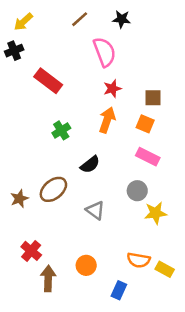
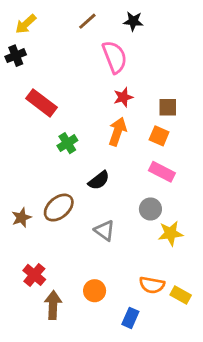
red rectangle: (48, 81) -> (41, 103), moved

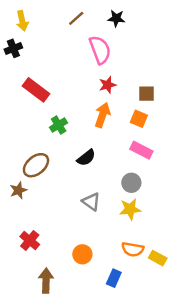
yellow arrow: (26, 24) -> (22, 21), turned -60
brown ellipse: (59, 208) -> (36, 165), moved
yellow star: (171, 233) -> (130, 209), moved
brown arrow: (53, 305) -> (46, 281), moved

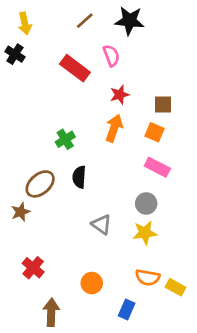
black star: (116, 18) -> (129, 21), size x1.5
black cross: (13, 48) -> (15, 54), turned -36
pink semicircle: (100, 50) -> (111, 56), size x0.7
red rectangle: (36, 90) -> (75, 68), moved
black semicircle: (86, 158) -> (79, 177), moved, turned 132

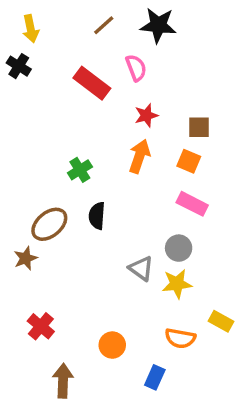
gray triangle: (102, 224) -> (141, 268), moved
yellow rectangle: (175, 287) -> (221, 321), moved

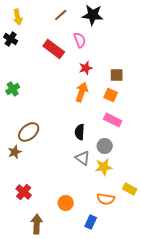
green cross: (80, 170) -> (13, 89), moved
black semicircle: (97, 216) -> (80, 132), moved

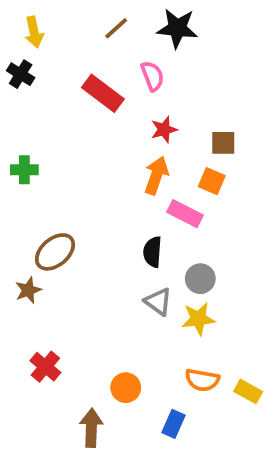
green cross: (13, 89) -> (24, 170), turned 32
pink rectangle: (113, 120) -> (185, 214), moved
yellow rectangle: (130, 189) -> (248, 391), moved
brown arrow: (37, 224) -> (91, 428), moved

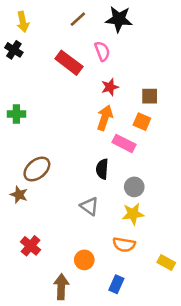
brown star: (28, 290) -> (19, 195), turned -30
gray triangle: (158, 302) -> (89, 206), moved
orange semicircle: (202, 380) -> (124, 245), moved

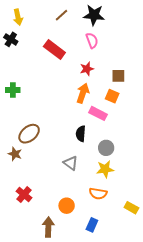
pink semicircle: (102, 51) -> (92, 40), moved

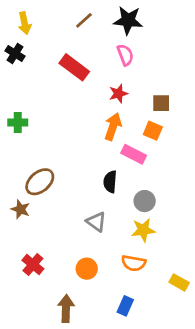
orange circle: (67, 206) -> (87, 269), moved

